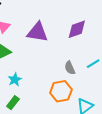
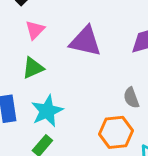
cyan star: (15, 80) -> (47, 111), size x1.5

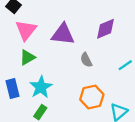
pink triangle: (35, 30) -> (26, 30), size x1.5
gray semicircle: (131, 98) -> (86, 60), moved

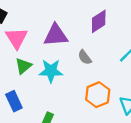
cyan star: (41, 87) -> (51, 71), moved, turned -30

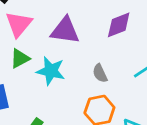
gray semicircle: (85, 57) -> (100, 73), moved

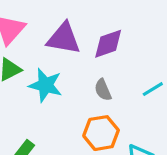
purple diamond: (119, 25) -> (108, 44), moved

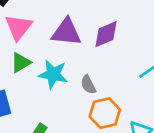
gray semicircle: (103, 90) -> (88, 85), moved

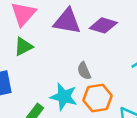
purple diamond: (106, 34) -> (103, 25), turned 36
cyan star: (53, 74) -> (64, 97), moved

